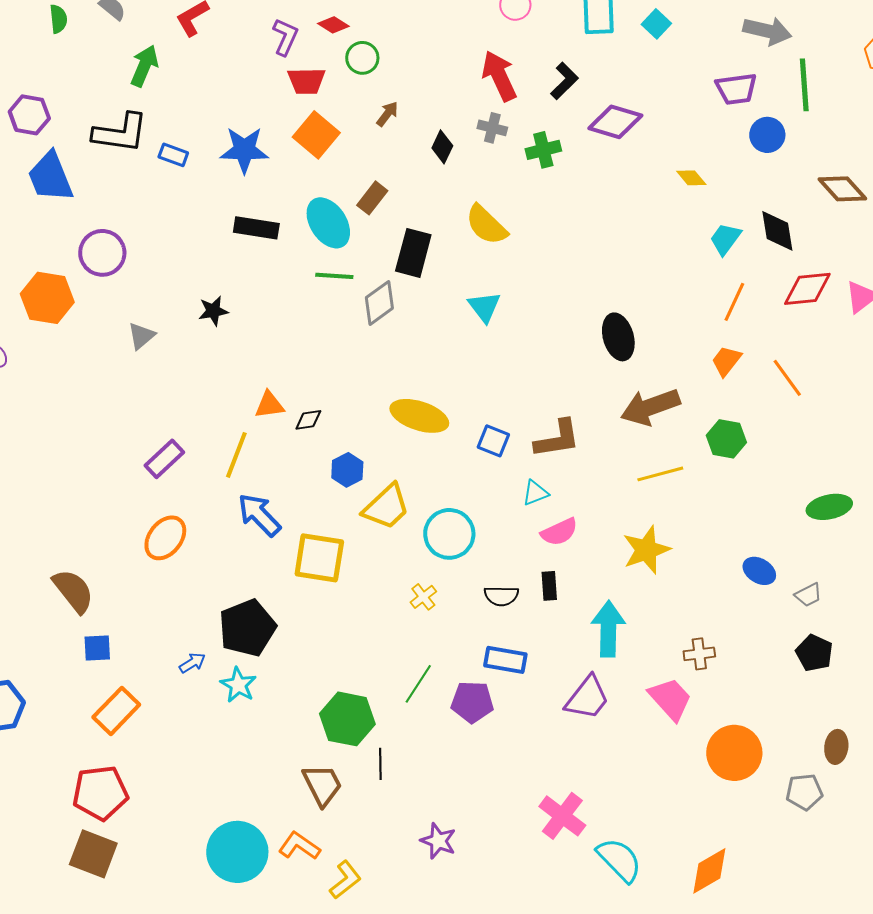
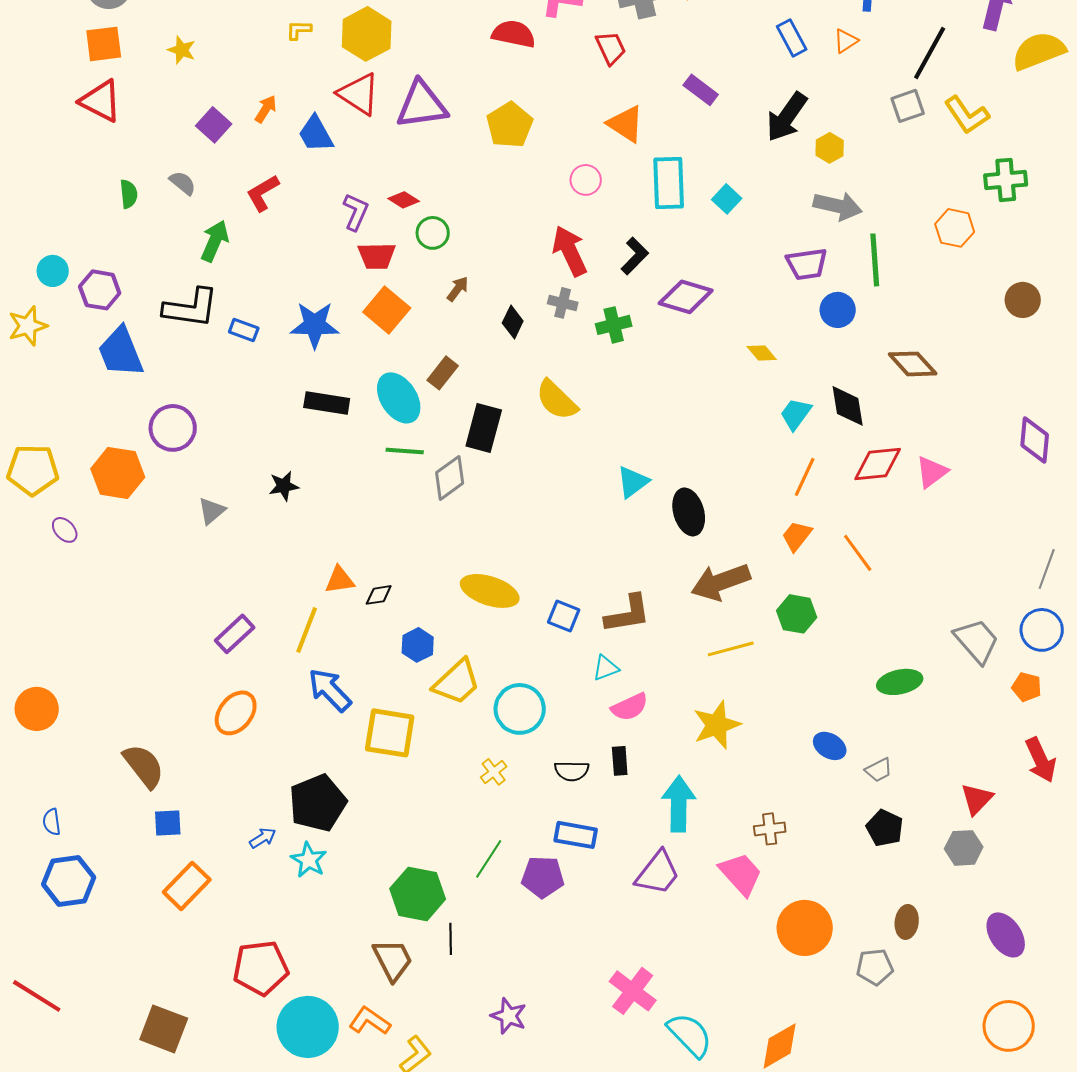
cyan triangle: (484, 307) -> (633, 482), moved, turned 30
red pentagon: (100, 793) -> (261, 968), moved

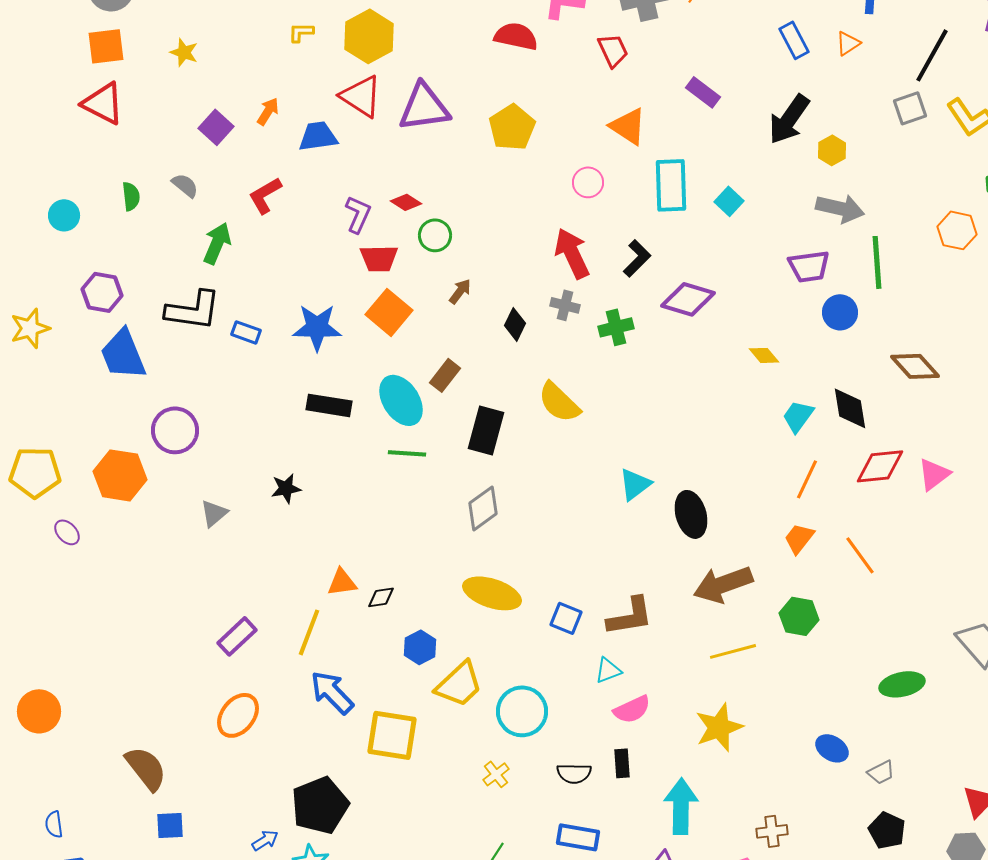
blue trapezoid: (316, 134) -> (318, 136), turned 111
cyan circle: (53, 271) -> (64, 215), moved
gray diamond: (450, 478) -> (483, 508), moved

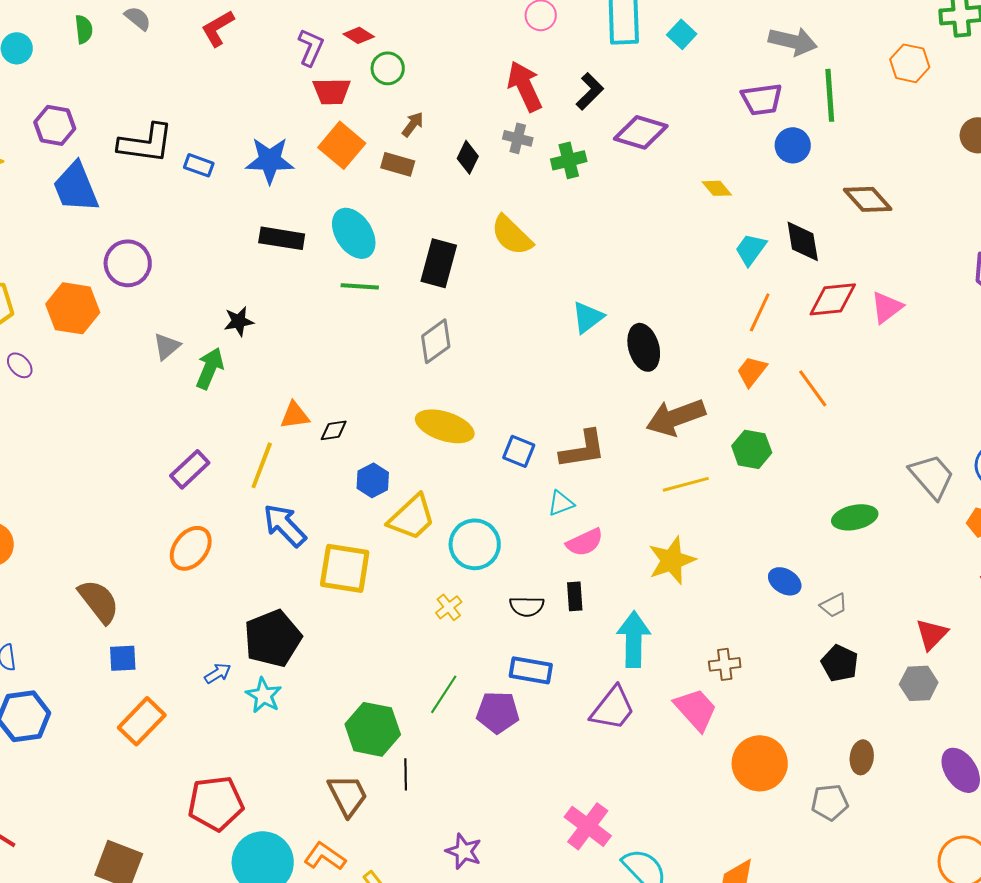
green arrow: (217, 243) -> (210, 368), moved
brown rectangle: (445, 375) -> (398, 164), moved, turned 68

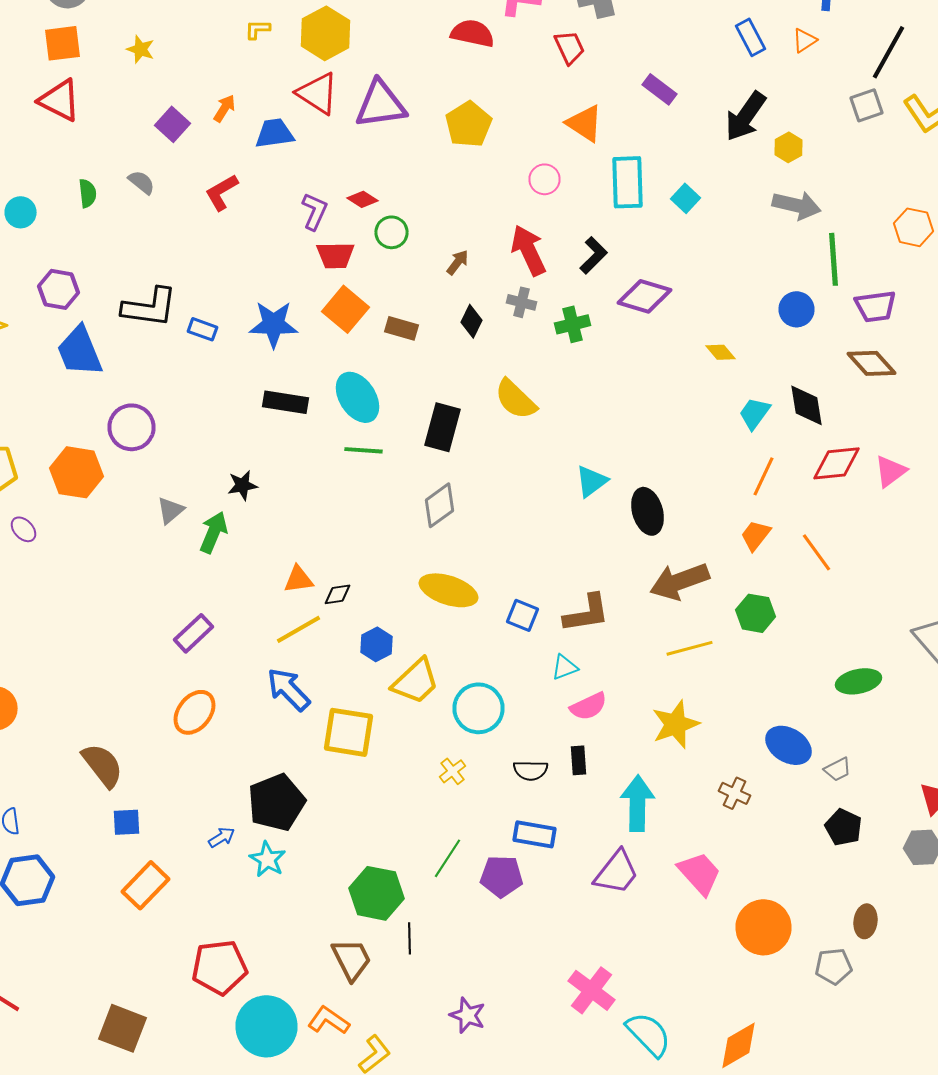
purple trapezoid: (762, 99) -> (876, 306), moved
brown arrow: (413, 124) -> (458, 262), moved
yellow line: (262, 465) -> (298, 629), moved, turned 39
blue ellipse: (785, 581) -> (788, 745), size x1.4
brown cross: (725, 664) -> (734, 793), moved, turned 32

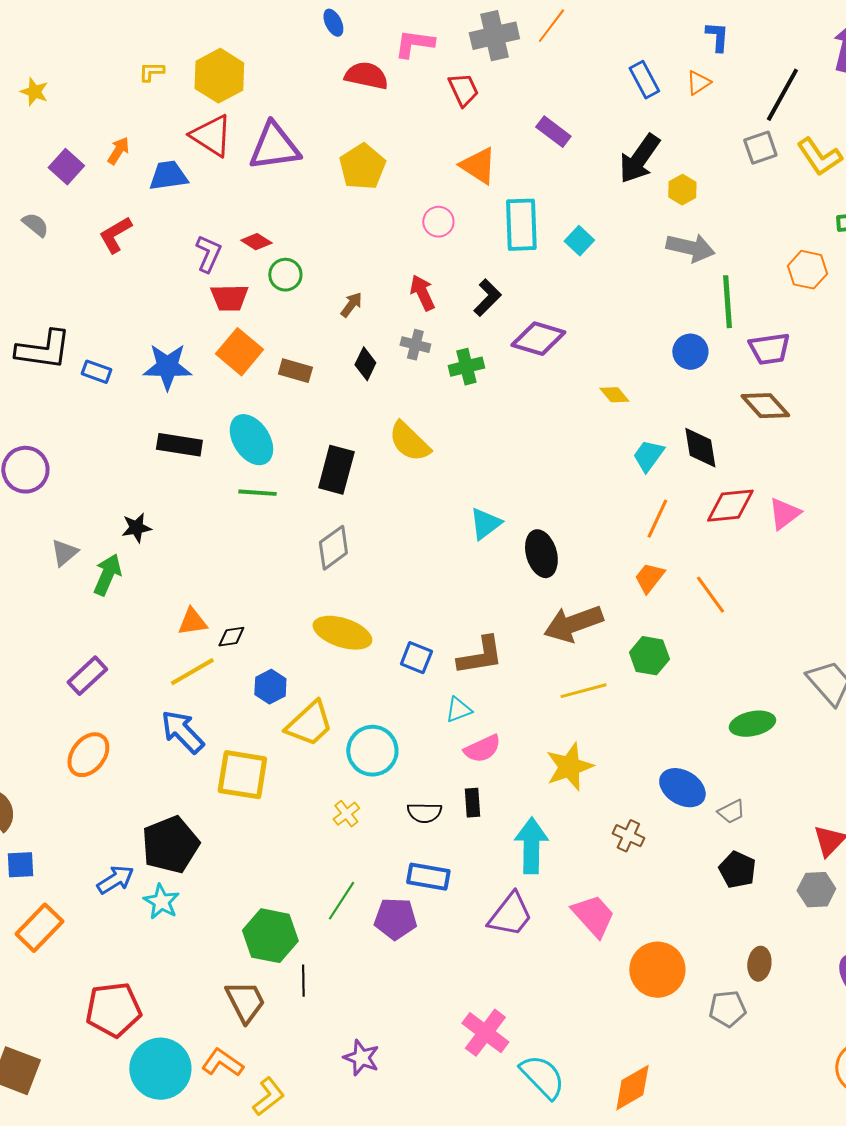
red arrow: (528, 250) -> (422, 293), size x0.7
blue arrow: (222, 837) -> (115, 880), size x1.4

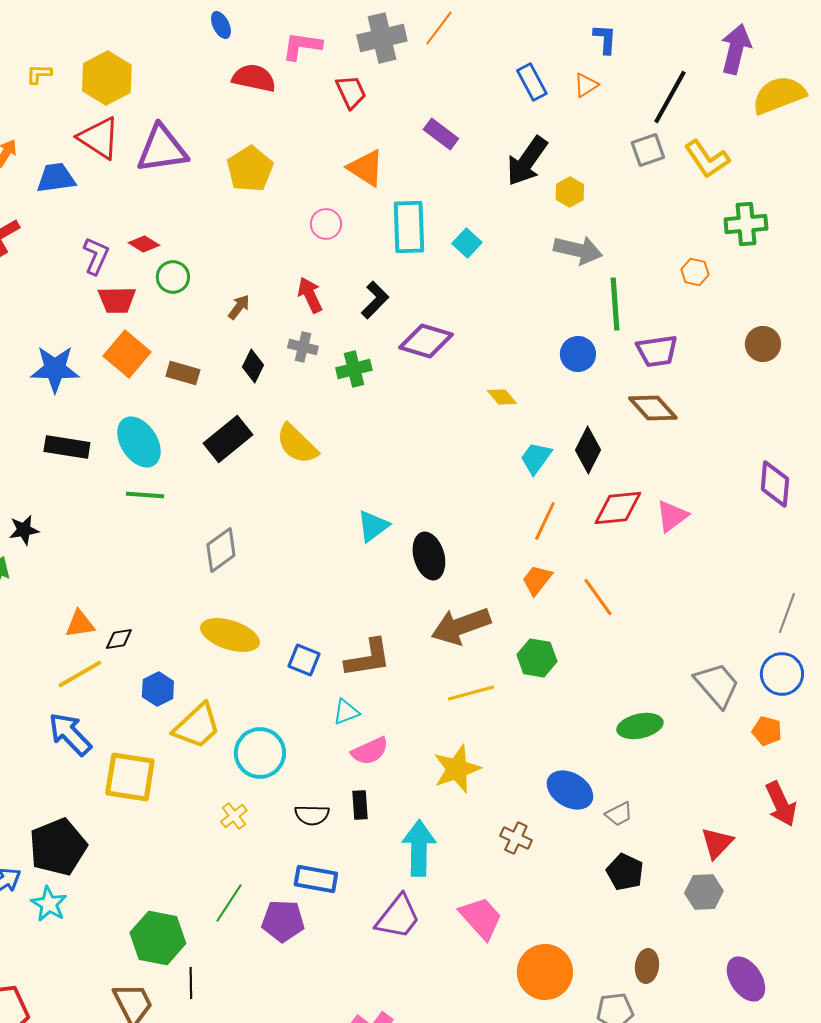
orange hexagon: (807, 270) -> (695, 272), size x0.7
black diamond: (700, 448) -> (588, 450), turned 36
black rectangle: (336, 470) -> (228, 439), moved, turned 36

